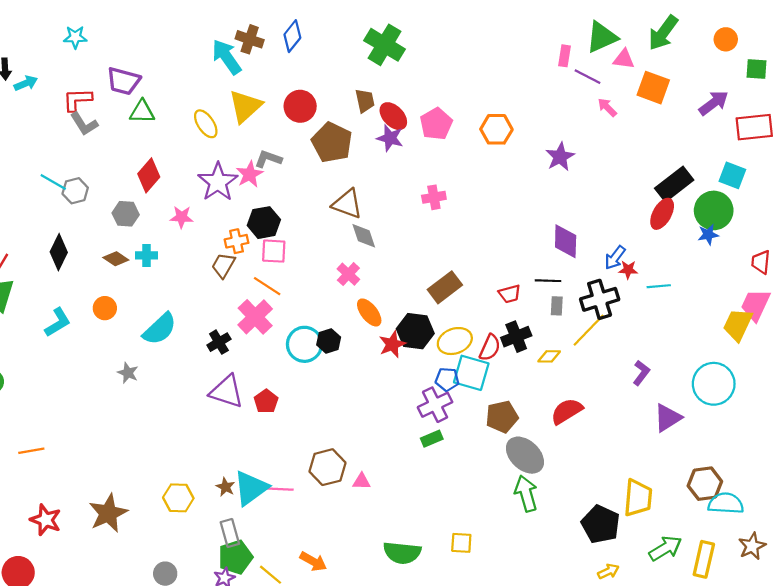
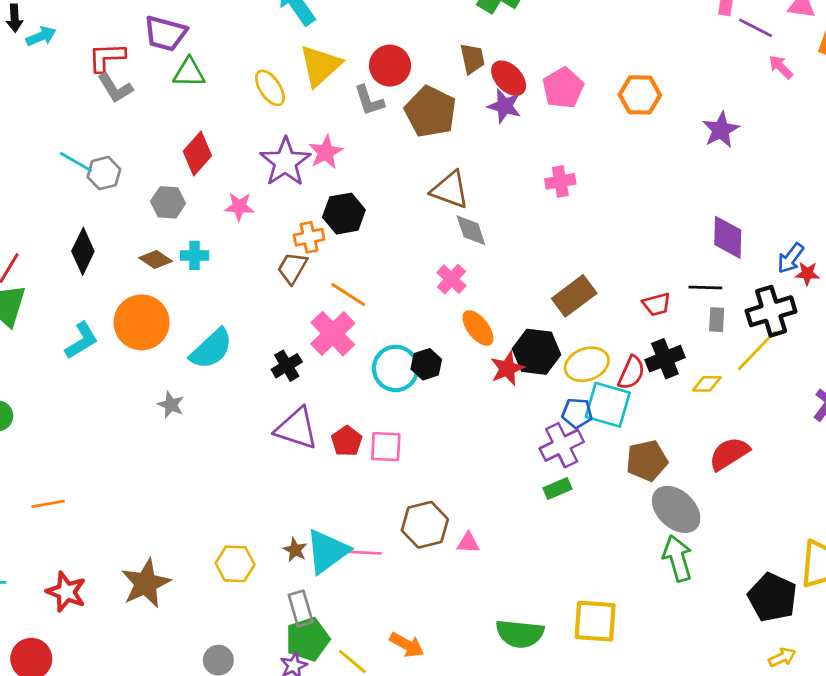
gray L-shape: (268, 159) -> (369, 100), moved, turned -128
pink square: (274, 251) -> (386, 447), moved
orange circle: (105, 308) -> (142, 322), size x1.8
yellow square: (461, 543) -> (595, 621), size x1.6

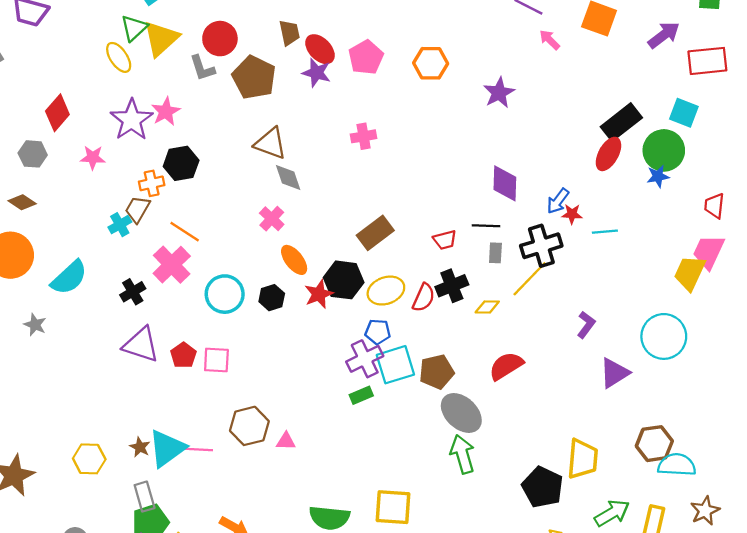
green triangle: (189, 73) -> (134, 28), moved, turned -44
cyan cross: (195, 255) -> (120, 225), moved, turned -30
black hexagon: (426, 364) -> (272, 298), moved
cyan square: (608, 405) -> (395, 365), moved, turned -33

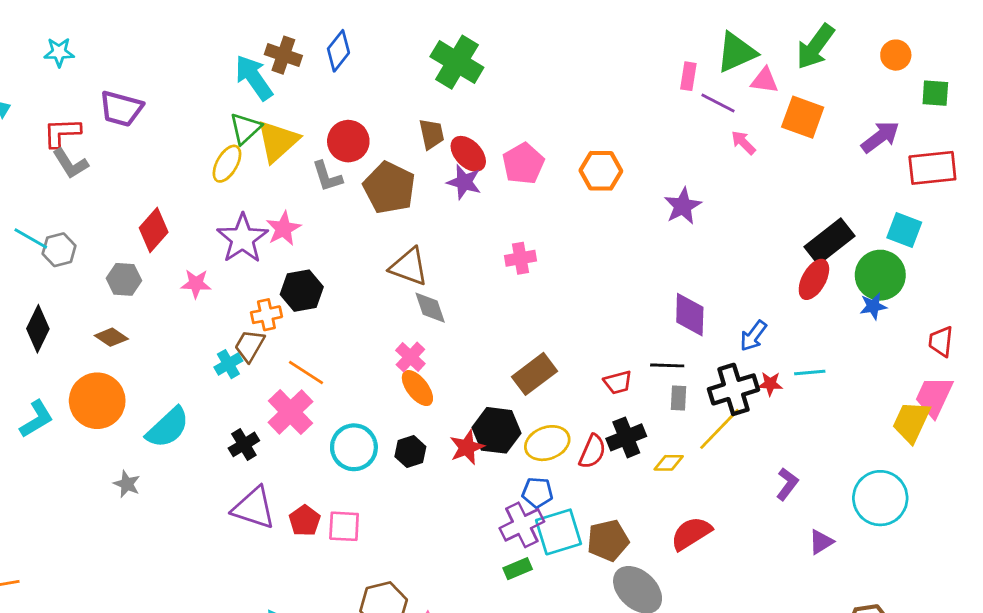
yellow ellipse: (119, 57) -> (227, 164), turned 64
red star: (572, 214) -> (770, 384), moved
orange ellipse: (294, 260) -> (417, 388), moved
purple triangle: (614, 373) -> (821, 542), size x0.7

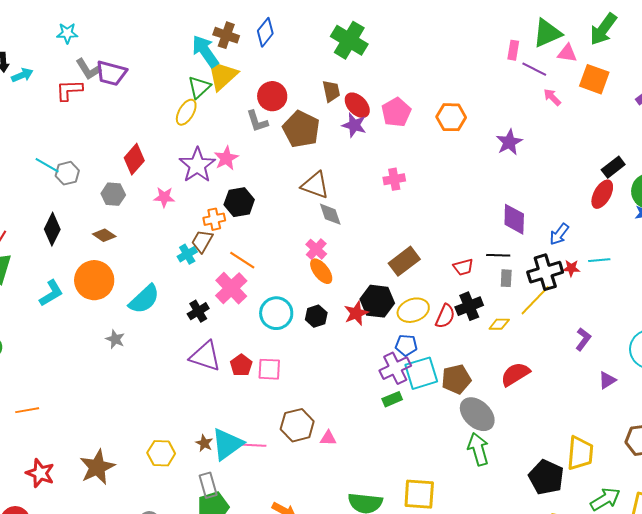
yellow triangle: (278, 141) -> (222, 75), moved
gray L-shape: (70, 164) -> (88, 69), moved
black rectangle: (829, 241) -> (613, 167), size x0.7

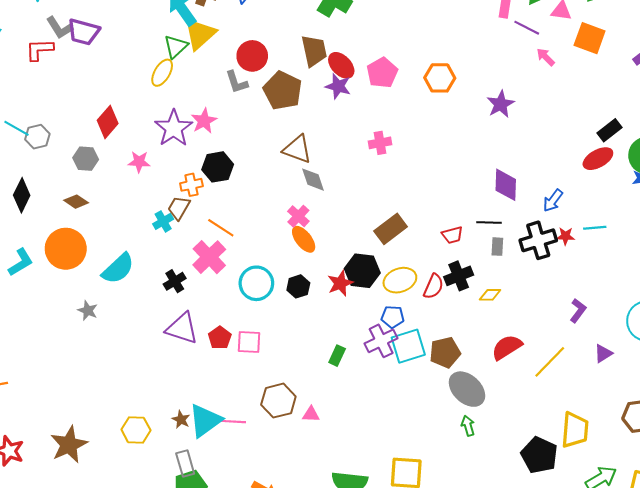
brown trapezoid: (331, 91) -> (314, 51), size x1.4
red ellipse: (602, 194) -> (598, 159), turned 32
yellow line: (535, 300) -> (550, 362), moved
green rectangle: (392, 399) -> (337, 356), moved, turned -42
green arrow: (478, 449) -> (468, 426), size x0.6

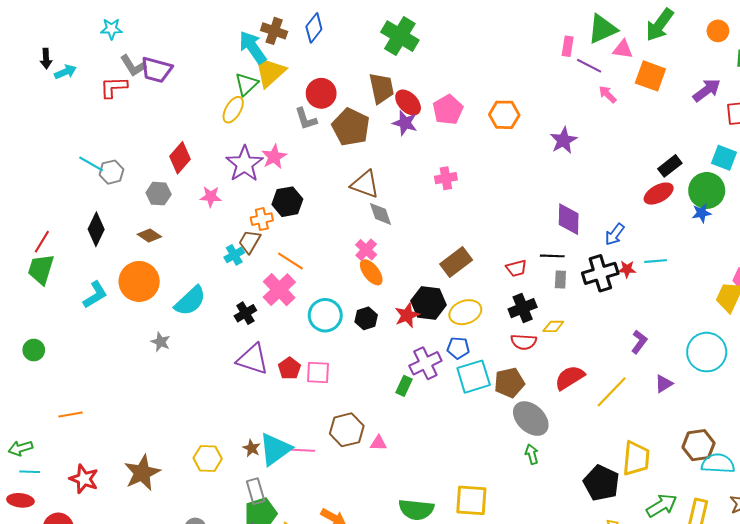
red semicircle: (433, 286) -> (524, 342), moved, turned 70
purple cross: (381, 341) -> (425, 363), moved

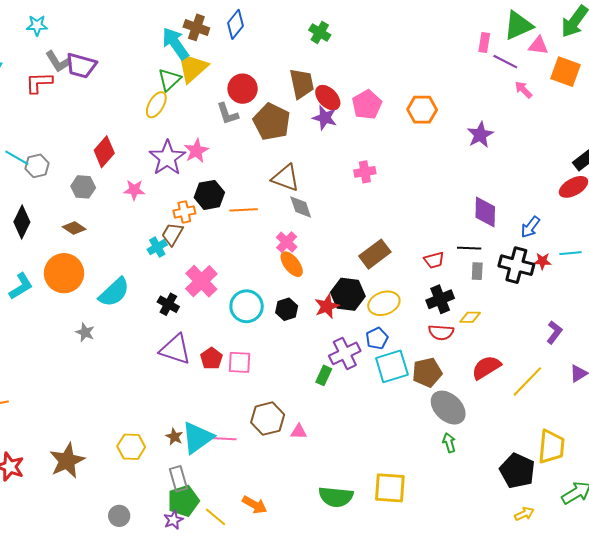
green cross: (400, 36) -> (320, 32), size x0.6
orange line: (290, 261) -> (244, 210), moved, turned -36
black cross: (600, 273) -> (516, 265), turned 32
black cross: (245, 313) -> (168, 304), turned -30
blue pentagon: (458, 348) -> (377, 338), turned -30

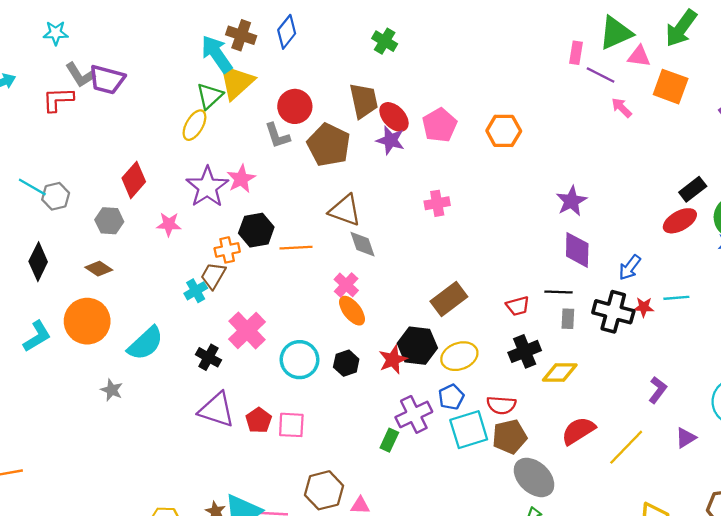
purple star: (480, 135) -> (571, 201), moved
yellow diamond: (470, 317) -> (560, 372), size x1.4
red semicircle: (441, 332) -> (501, 405), moved

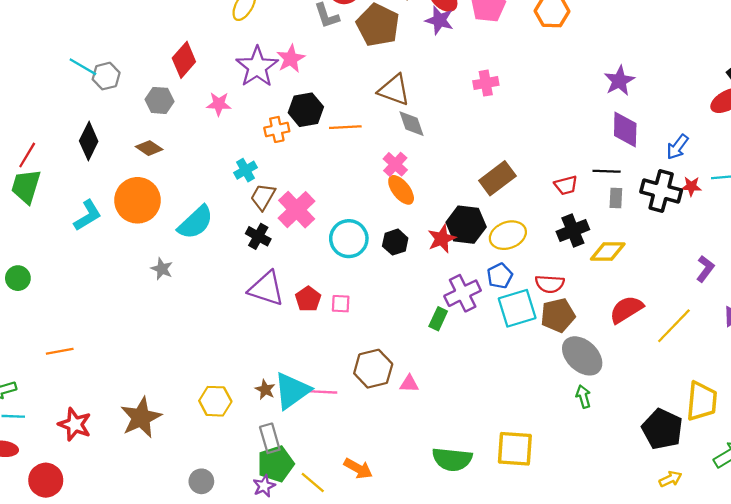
brown trapezoid: (213, 276) -> (263, 197), moved
pink square: (291, 425) -> (341, 304), size x0.7

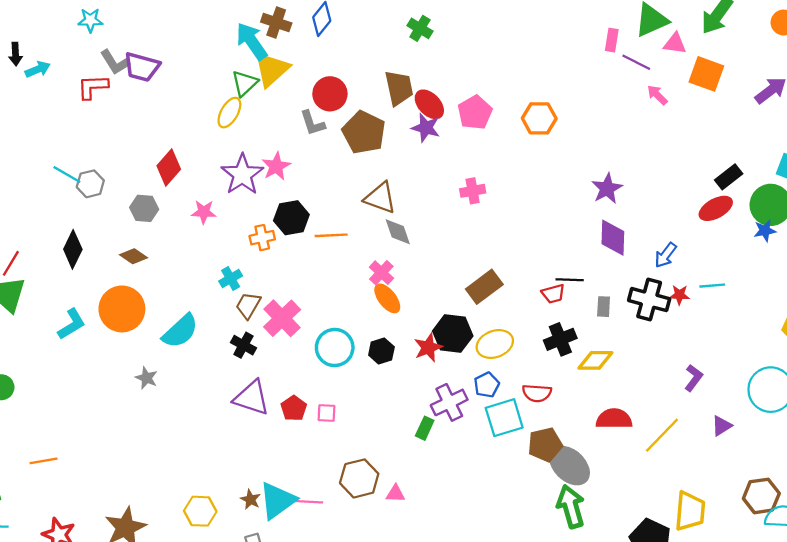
black line: (607, 171) -> (570, 280), moved
red semicircle: (626, 309) -> (614, 419), turned 32
brown pentagon: (558, 315) -> (545, 445), moved
green arrow: (583, 397) -> (571, 506), size x1.8

